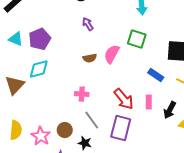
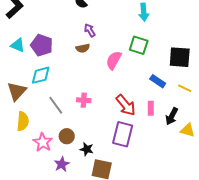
purple pentagon: (40, 39) -> (42, 45), turned -30
brown semicircle: (90, 58) -> (83, 48), moved
gray line: (92, 120) -> (56, 105), moved
yellow semicircle: (16, 130) -> (23, 121), moved

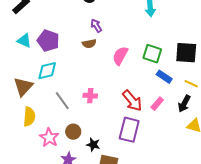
green square: (139, 45) -> (152, 54), moved
pink rectangle: (151, 108) -> (157, 104), turned 40
black arrow: (172, 116) -> (184, 104), moved

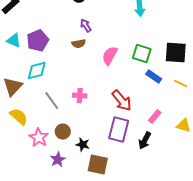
purple pentagon: (48, 41) -> (38, 41), turned 30
pink rectangle: (157, 104) -> (155, 117), moved
black arrow: (184, 104) -> (145, 141), moved
yellow semicircle: (29, 117) -> (19, 117), turned -54

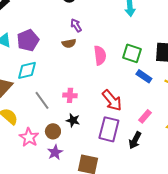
pink semicircle: (110, 56) -> (100, 55), turned 144
black star: (83, 145) -> (73, 120), moved
purple star: (58, 160) -> (55, 152), moved

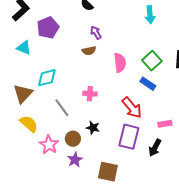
purple pentagon: (28, 40) -> (48, 28), moved
green square: (132, 53) -> (152, 61), turned 30
blue rectangle: (144, 76) -> (148, 84), moved
pink cross: (70, 95) -> (90, 94), moved
pink rectangle: (145, 116) -> (165, 124), turned 40

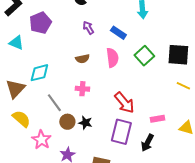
brown semicircle: (89, 51) -> (82, 59), moved
blue rectangle: (148, 84) -> (118, 33), moved
brown circle: (73, 139) -> (67, 122), moved

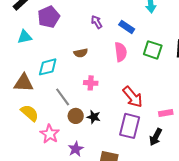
cyan triangle: (16, 43) -> (25, 37), turned -35
green square: (144, 56) -> (153, 50), turned -30
brown semicircle: (82, 59) -> (81, 53), moved
brown triangle: (15, 89) -> (24, 83), turned 50

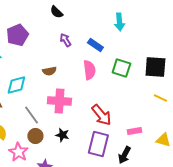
pink cross: (91, 83) -> (59, 101), size x1.6
brown circle: (76, 116) -> (35, 136), moved

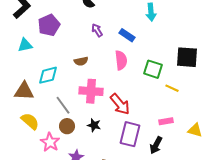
green square: (121, 68) -> (153, 69), moved
yellow line: (160, 98) -> (172, 88), moved
red arrow: (101, 115) -> (120, 104), moved

